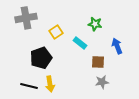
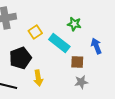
cyan rectangle: (80, 43) -> (59, 43), size x1.5
yellow arrow: (50, 84) -> (38, 78), moved

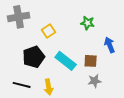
cyan rectangle: (59, 43) -> (66, 61), moved
yellow arrow: (38, 78) -> (49, 87), moved

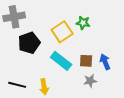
yellow square: (49, 31) -> (62, 32), moved, size x1.5
blue arrow: (110, 45) -> (105, 62), moved
black pentagon: (34, 57) -> (29, 43), moved

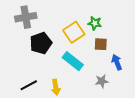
brown square: (86, 61) -> (101, 44), moved
black line: (17, 85) -> (29, 85), turned -42

